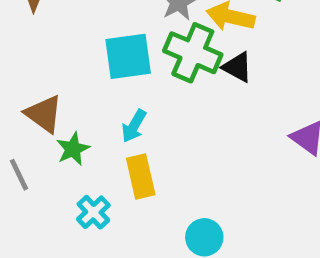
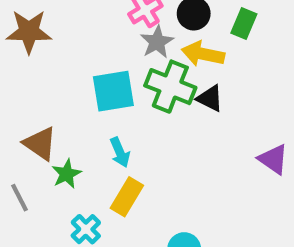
cyan arrow: (134, 126) -> (120, 152), turned -52
yellow rectangle: (141, 177) -> (127, 197), turned 45

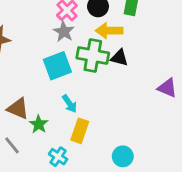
gray star: (157, 42) -> (64, 32), moved

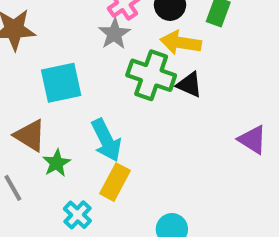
cyan square: (57, 66) -> (61, 83), moved
cyan arrow: (69, 104) -> (106, 140), size x1.5

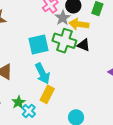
gray star: (114, 34) -> (63, 18), moved
cyan square: (61, 83) -> (39, 45), moved
green star: (57, 163) -> (18, 102), moved

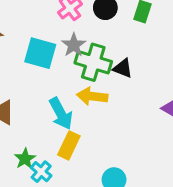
gray star: (63, 18) -> (74, 45), moved
yellow arrow: (79, 24) -> (92, 96), moved
cyan square: (39, 45) -> (40, 53), moved, turned 30

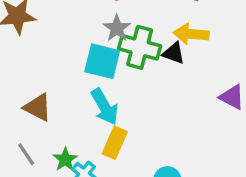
cyan square: (40, 53) -> (102, 61), moved
yellow arrow: (92, 96) -> (191, 34), moved

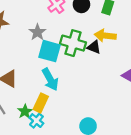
gray star: (117, 28) -> (37, 32), moved
yellow rectangle: (115, 143) -> (41, 103), moved

